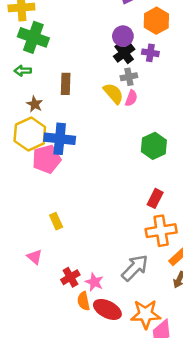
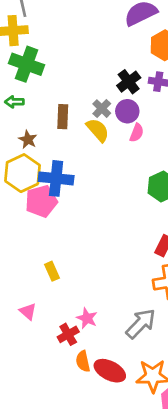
purple circle: (123, 36) -> (127, 111), moved
gray cross: (129, 77) -> (102, 109), moved, turned -35
yellow semicircle: (113, 93) -> (98, 130), moved
pink star: (94, 282) -> (87, 318), moved

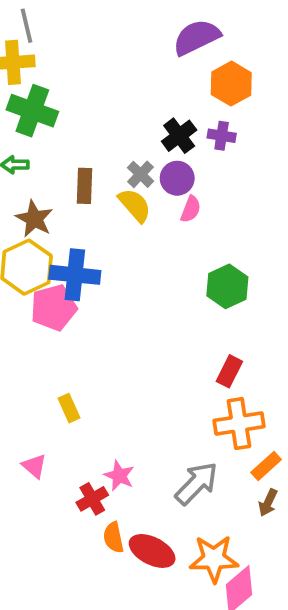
brown star: (28, 139) -> (34, 219), size x1.4

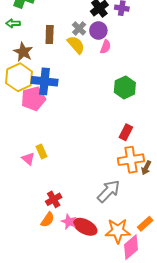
pink triangle: (34, 466) -> (28, 159), moved
orange rectangle: (266, 466) -> (145, 224), moved
pink star: (119, 476) -> (69, 222), moved
brown arrow: (268, 503) -> (146, 168), moved
orange semicircle: (113, 537) -> (48, 220), moved, turned -133

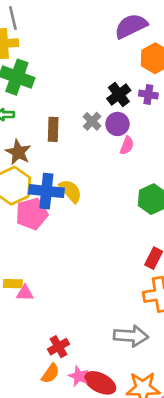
yellow semicircle: (76, 45) -> (71, 191), moved
yellow rectangle: (41, 152) -> (13, 284), moved, turned -64
pink triangle: (28, 159) -> (25, 293), turned -40
gray arrow: (109, 191) -> (131, 336), turned 50

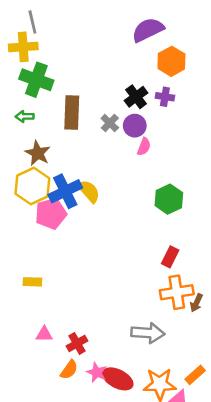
brown rectangle: (53, 129) -> (72, 113), moved, size x1.4
blue cross: (46, 191) -> (65, 191), turned -32
pink triangle: (25, 293) -> (44, 334), moved

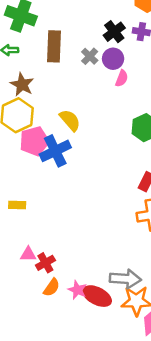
blue cross: (65, 191) -> (55, 151), moved
gray arrow: (148, 333) -> (125, 279), moved
red cross: (77, 343) -> (45, 263), moved

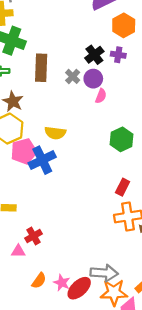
yellow semicircle: (70, 120) -> (55, 133), turned 138
red cross: (45, 263) -> (34, 236), moved
red ellipse: (97, 296) -> (79, 288), turned -70

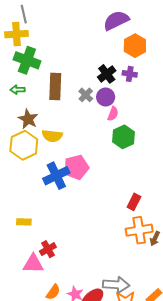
yellow semicircle: (55, 133) -> (52, 136), moved
green hexagon: (121, 139) -> (123, 137), moved
pink pentagon: (24, 151) -> (76, 167), moved
pink triangle: (18, 251) -> (33, 264), size x1.5

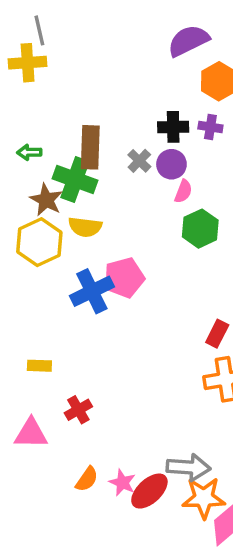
green cross: (27, 60) -> (75, 179), moved
black cross: (107, 74) -> (173, 127), turned 36
pink triangle: (33, 264) -> (31, 433), moved

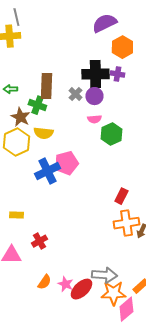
black cross: (173, 127) -> (95, 74), size x1.5
green cross: (75, 179) -> (37, 105), size x0.7
pink semicircle: (183, 191) -> (94, 119), moved, turned 64

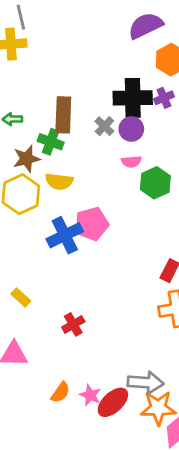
purple cross: (117, 74) -> (164, 98), turned -32
brown star: (20, 117) -> (27, 159), turned 30
yellow rectangle: (16, 215) -> (21, 298), turned 40
red cross: (39, 241) -> (73, 324), moved

